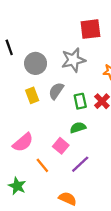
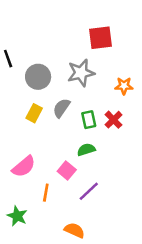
yellow rectangle: (32, 95) -> (34, 113), turned 49
orange line: (42, 165) -> (46, 193), turned 49

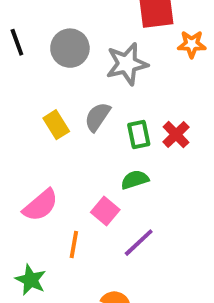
gray circle: (38, 77) -> (70, 48), moved
orange star: (124, 86) -> (192, 44), moved
yellow rectangle: (34, 113) -> (56, 125), turned -60

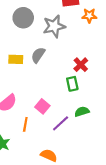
yellow rectangle: (56, 125) -> (16, 59), turned -56
green rectangle: (139, 135) -> (72, 84), moved
green semicircle: (135, 180) -> (82, 112), moved

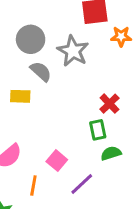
gray star: (54, 26) -> (73, 51), turned -30
gray semicircle: (38, 55) -> (41, 71), moved, turned 98
green semicircle: (82, 112) -> (111, 153), moved

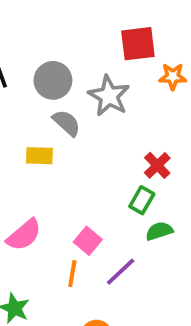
green rectangle: (98, 130) -> (142, 200), turned 42
orange line: (33, 185) -> (72, 274), moved

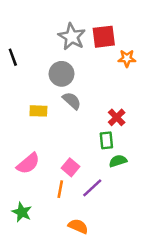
gray circle: (53, 80) -> (62, 74), moved
gray star: (109, 96) -> (72, 37), moved
gray semicircle: (66, 123) -> (72, 101), moved
green rectangle: (142, 200) -> (106, 140), turned -36

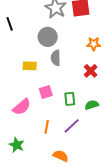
orange star: (127, 58) -> (94, 44), moved
gray semicircle: (72, 101) -> (56, 58), turned -133
green rectangle: (106, 140) -> (70, 99), moved
pink square: (70, 167) -> (46, 92), moved, turned 32

